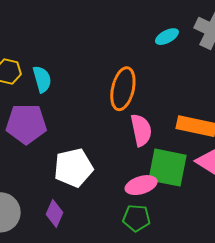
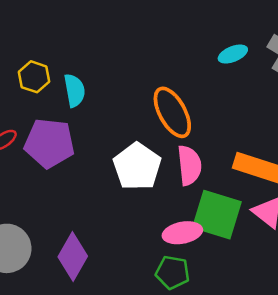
orange ellipse: (123, 89) -> (172, 112), turned -48
white pentagon: (73, 168) -> (137, 166), moved, turned -30
purple diamond: (55, 213) -> (73, 256), size x1.4

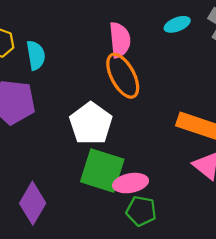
pink semicircle: (189, 165) -> (120, 40), moved
green square: (217, 215) -> (102, 170), moved
green pentagon: (173, 272) -> (141, 211), moved

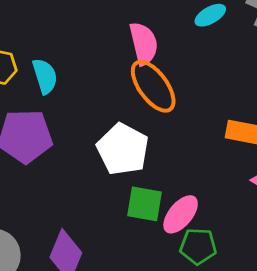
green square: (102, 170) -> (144, 204), size x0.7
pink ellipse: (131, 183) -> (181, 214), turned -32

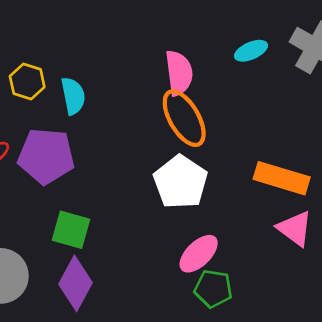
white pentagon: (123, 149) -> (181, 182), moved
green square: (144, 204) -> (71, 230), moved

